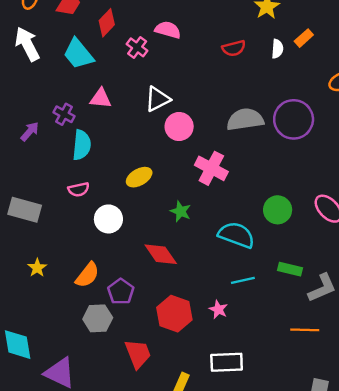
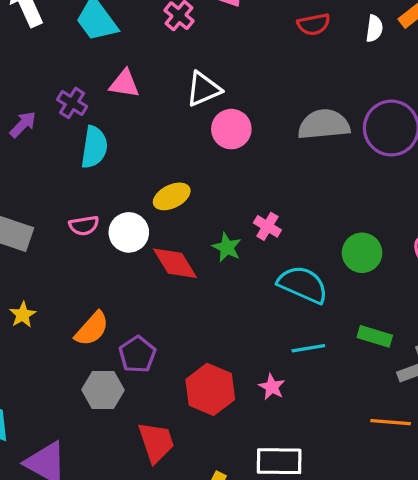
pink cross: (211, 168) -> (267, 226), moved, size x0.6
pink semicircle: (79, 189) -> (84, 226), moved
white circle: (108, 219) -> (129, 232), moved
red diamond: (161, 254) -> (175, 263), moved

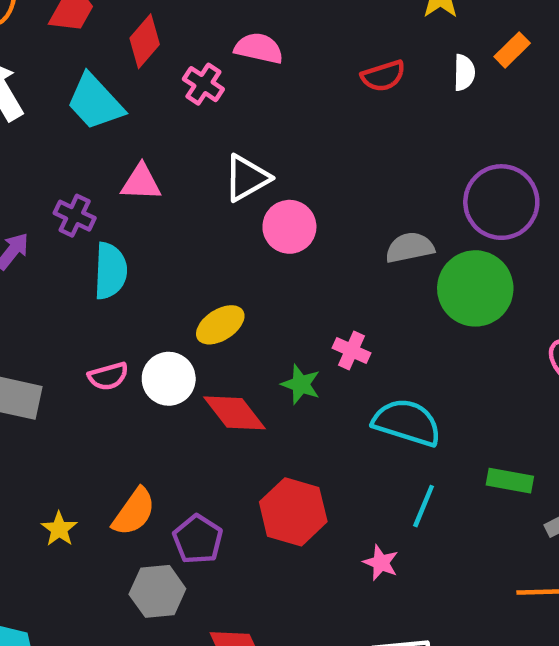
gray semicircle: (324, 124) -> (410, 248), moved, size x0.7
green circle: (362, 253) -> (475, 288), moved, size x1.4
yellow star: (23, 315) -> (59, 529), moved
cyan line: (308, 348) -> (424, 506), turned -52
red hexagon: (210, 389) -> (293, 512), moved

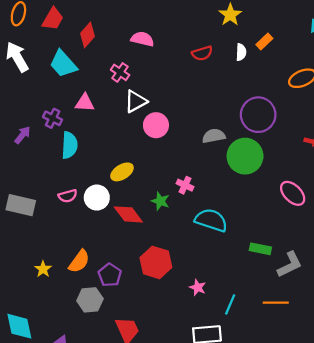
pink cross: (203, 84) -> (120, 72), moved
cyan line: (424, 506) -> (230, 304), moved

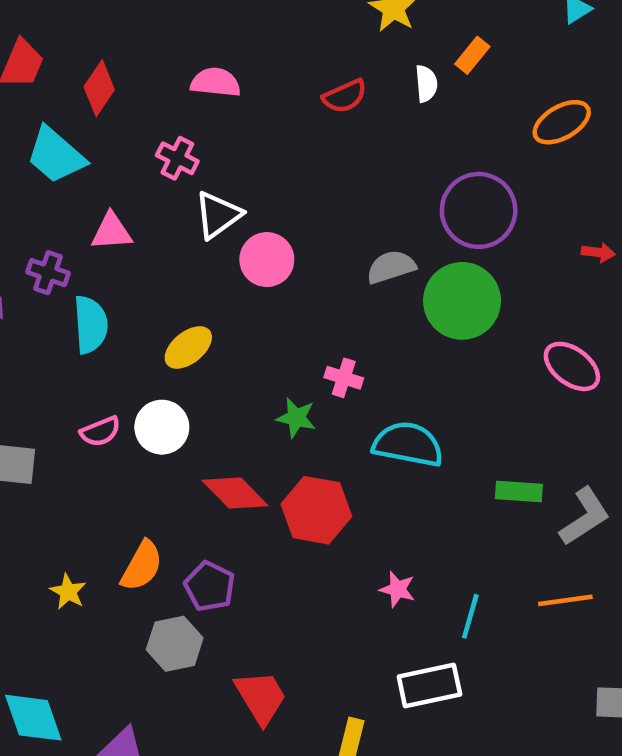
yellow ellipse: (122, 172) -> (188, 347), moved
red diamond: (128, 214) -> (235, 493), moved
red hexagon: (156, 262) -> (316, 510), moved

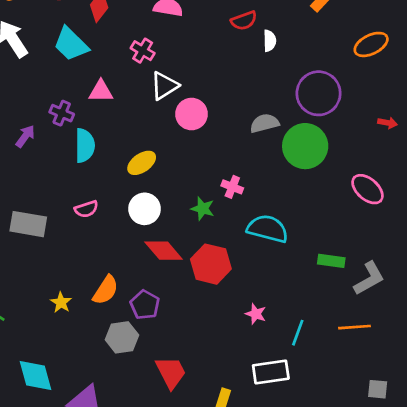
white semicircle: (426, 84) -> (270, 41), moved
white circle: (162, 427) -> (145, 209), moved

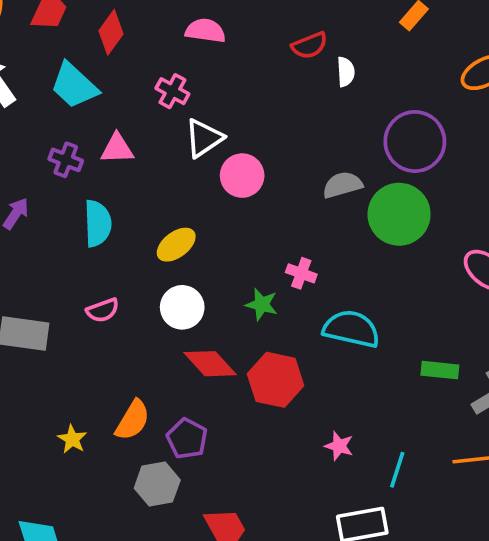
purple cross: (62, 113) -> (66, 160), moved

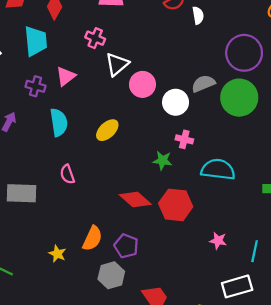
cyan trapezoid: (74, 85) -> (36, 41), turned -132
pink triangle: (117, 149) -> (66, 76), turned -30
white circle: (182, 307) -> (176, 102), moved
pink semicircle: (103, 310) -> (67, 174), turned 96

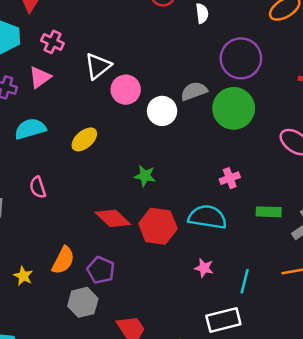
white semicircle: (198, 15) -> (202, 13), moved
pink cross: (95, 38) -> (52, 42), moved
cyan semicircle: (59, 122) -> (30, 129), turned -100
pink cross: (184, 139) -> (230, 178), moved, turned -36
cyan semicircle: (218, 169) -> (207, 217), moved

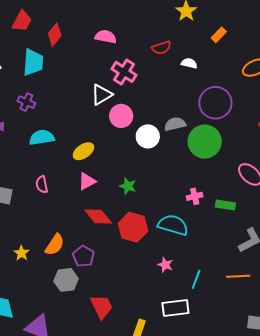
white semicircle: (202, 13) -> (189, 63), turned -77
pink cross: (52, 42) -> (124, 72), moved, size x1.4
pink triangle: (40, 77) -> (87, 181), moved
green rectangle: (269, 212) -> (225, 205), moved

